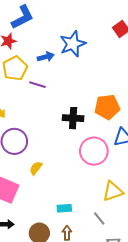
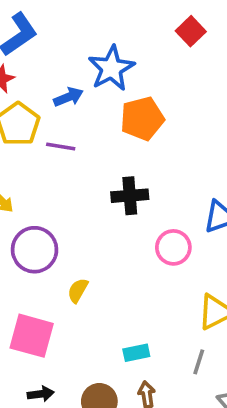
orange pentagon: (107, 107) -> (142, 119), moved
pink circle: (94, 151) -> (173, 247), size x0.7
gray line: (99, 218) -> (199, 362), turned 64

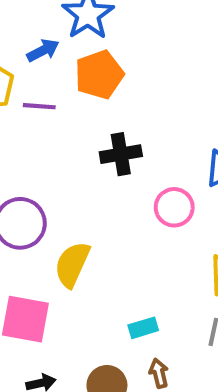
orange pentagon: (142, 119) -> (99, 75), moved
yellow semicircle: (78, 290) -> (72, 264), size x1.6

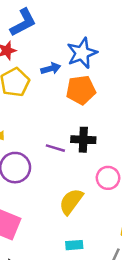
purple line: (39, 106) -> (55, 148), moved
yellow semicircle: (72, 264) -> (71, 201), moved

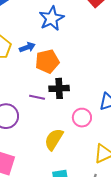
blue arrow: (51, 68) -> (27, 47), moved
orange pentagon: (81, 90) -> (47, 61), moved

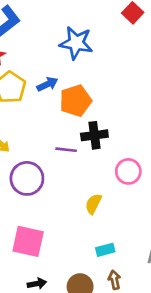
blue star: (51, 18) -> (76, 43), turned -30
yellow semicircle: (54, 139) -> (93, 204), size x0.7

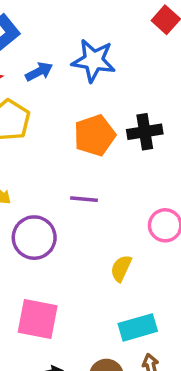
blue arrow: (47, 84) -> (39, 72), moved
black cross: (94, 135) -> (145, 132), moved
cyan rectangle: (105, 250) -> (138, 327), size x1.5

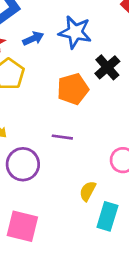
black cross: (145, 132) -> (107, 67), moved, turned -35
cyan rectangle: (138, 327) -> (107, 216), moved, turned -60

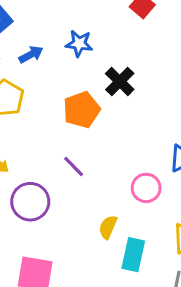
blue star: (75, 32) -> (79, 44), size x0.7
purple line: (62, 137) -> (74, 167), turned 42

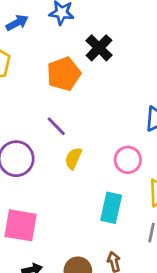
pink circle: (146, 188) -> (128, 160), moved
yellow semicircle: (108, 227) -> (73, 158), moved

